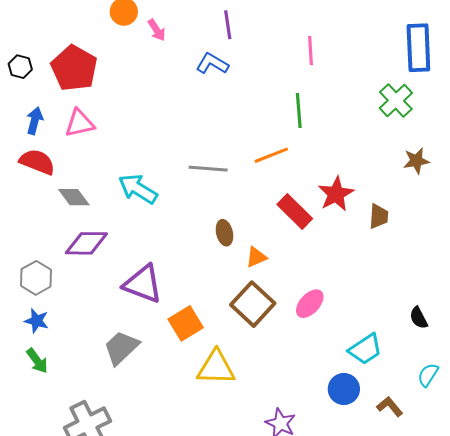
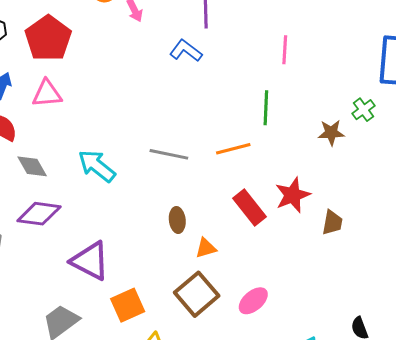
green cross: (396, 101) -> (364, 110), size x0.7
brown star: (416, 161) -> (331, 133), moved

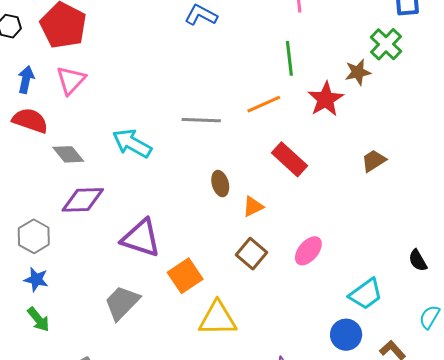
pink triangle: (47, 94) -> (71, 80), turned -32
green cross: (364, 110) -> (386, 44), size x1.4
red star: (293, 195) -> (326, 99), moved
brown trapezoid: (332, 223) -> (374, 161), turned -124
brown square: (197, 294) -> (251, 254), size x0.7

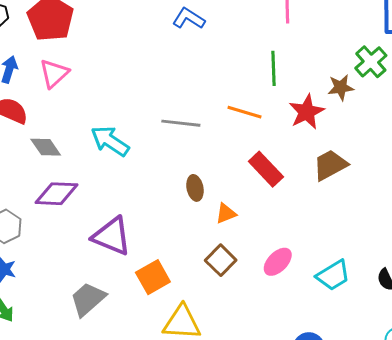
orange line: (264, 104) -> (244, 112), turned 36
brown trapezoid: (374, 161) -> (330, 165), moved, size x1.4
cyan trapezoid: (366, 294) -> (333, 275), moved

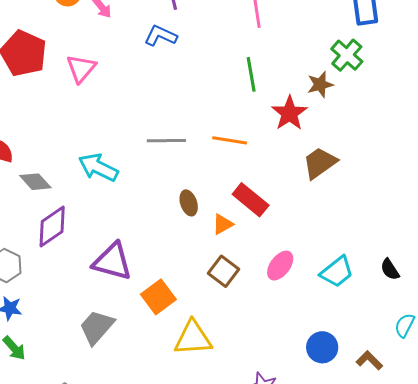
pink triangle: (54, 73) -> (81, 68), moved
orange line: (244, 112) -> (230, 140), moved
red rectangle: (266, 169) -> (251, 200), moved
purple diamond: (57, 194) -> (52, 226), turned -30

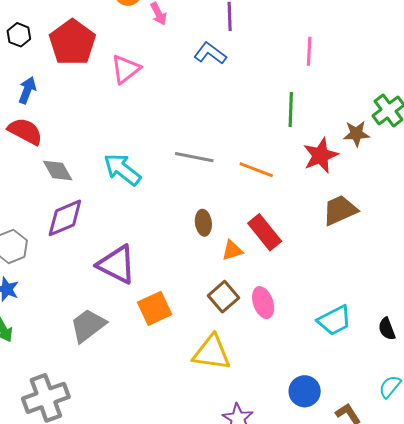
pink ellipse: (280, 266) -> (263, 303), moved, turned -68
yellow triangle: (193, 338) -> (212, 353), moved

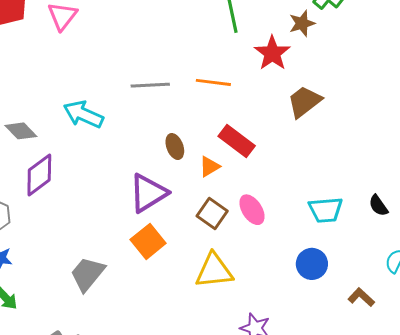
purple triangle: (117, 264) -> (148, 193), moved, turned -45
cyan trapezoid: (334, 320) -> (326, 210), turned 36
blue circle: (305, 391) -> (312, 264), moved

